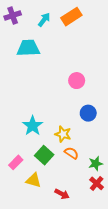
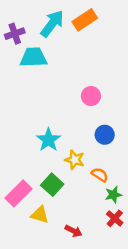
purple cross: (13, 15) -> (15, 34), moved
cyan arrow: (44, 20) -> (52, 24), size x1.6
cyan star: (33, 126) -> (48, 140), moved
orange semicircle: (71, 153) -> (100, 175), moved
pink rectangle: (16, 162) -> (18, 193), size x1.5

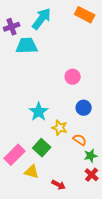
orange rectangle: (85, 20) -> (85, 15), moved, turned 60

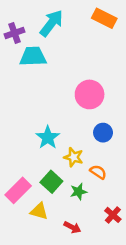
pink circle: (73, 77) -> (90, 94), size x1.5
green star: (91, 156) -> (78, 192), moved

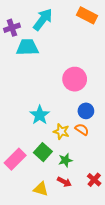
orange semicircle: (98, 172) -> (82, 129), moved
yellow triangle: (39, 211) -> (41, 189), moved
red arrow: (72, 227) -> (64, 182), moved

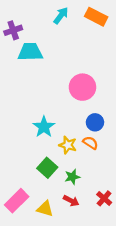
cyan arrow: (43, 20) -> (61, 16), moved, size x0.7
pink rectangle: (15, 159) -> (17, 201), moved

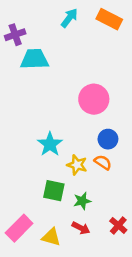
green square: (47, 168) -> (54, 191), turned -30

